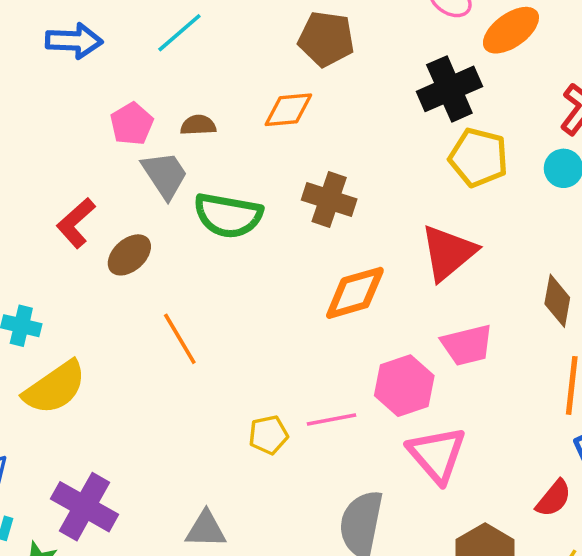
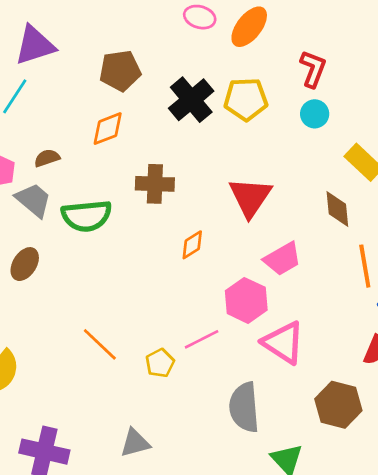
black cross: (449, 89) -> (191, 100), moved
yellow pentagon: (478, 157) -> (246, 99), moved
orange diamond: (355, 293) -> (192, 245), size x0.6
orange line: (180, 339) -> (100, 344), moved

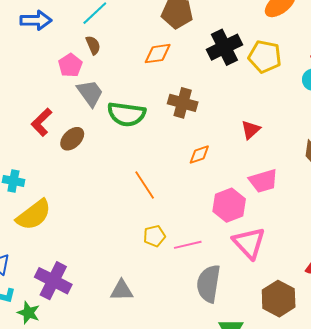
brown semicircle: (47, 158) -> (93, 45), moved, turned 72
red triangle: (250, 197) -> (251, 130), size x0.6
pink line: (202, 339) -> (188, 245), moved
orange line: (100, 344) -> (145, 185), moved

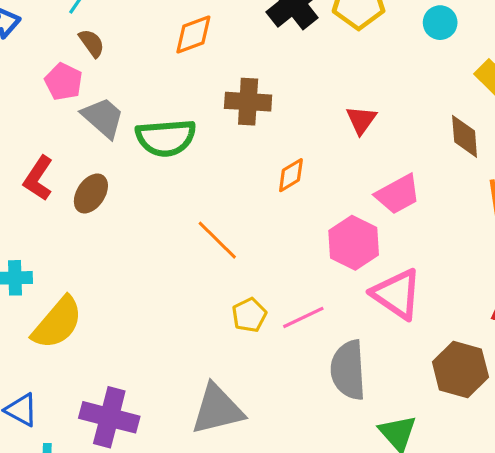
gray triangle: (122, 290) -> (217, 409), size x1.5

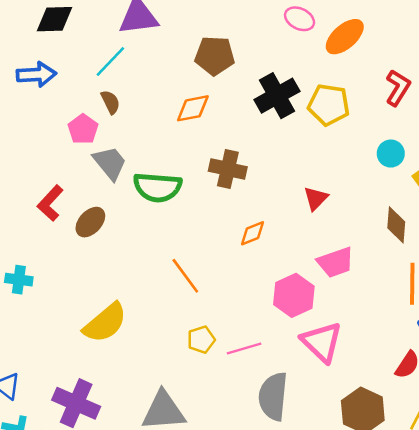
cyan circle: (440, 23) -> (391, 154), moved
yellow semicircle: (57, 323) -> (105, 323), moved

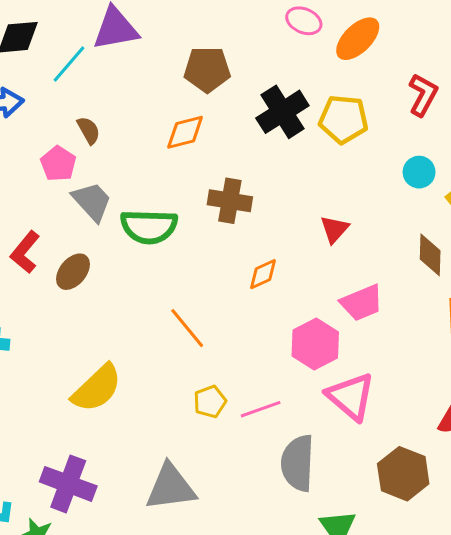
cyan line: (110, 61) -> (69, 64), moved

